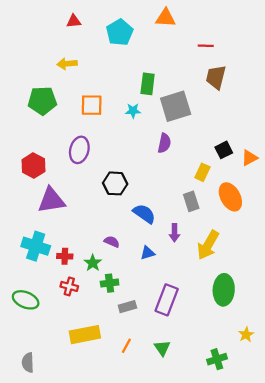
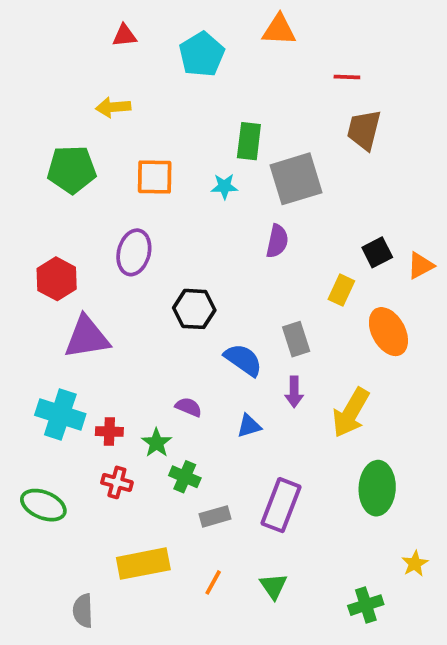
gray rectangle: (191, 201) -> (296, 339), moved
green cross: (110, 283) -> (185, 477), turned 30
gray semicircle: (28, 363) -> (83, 611), moved

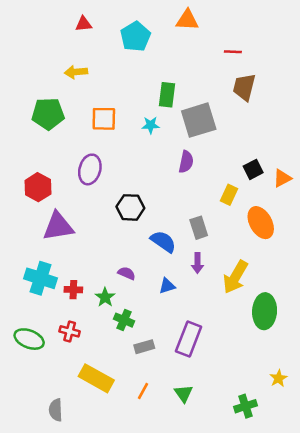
red cross: (117, 482) -> (70, 331), moved
green ellipse: (377, 488) -> (265, 311), moved
yellow rectangle: (143, 564) -> (96, 378), turned 40

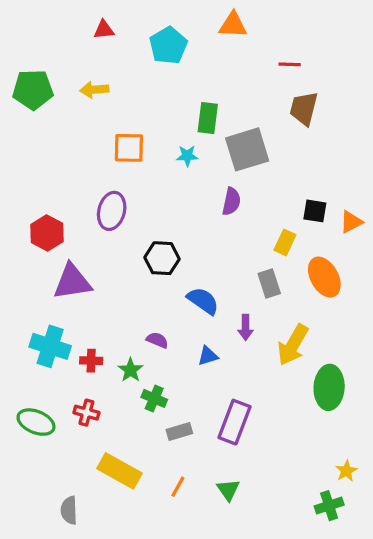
green pentagon: (48, 114) -> (33, 90), moved
black square: (253, 169) -> (315, 211), turned 36
gray rectangle: (199, 228) -> (269, 283), moved
green cross: (246, 406) -> (329, 506), moved

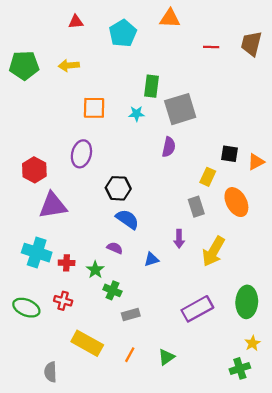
brown trapezoid: (304, 109) -> (251, 44), moved
blue semicircle: (203, 301) -> (127, 219), moved
green ellipse: (329, 387) -> (247, 302), moved
purple rectangle: (235, 422) -> (197, 309), moved, turned 40
green triangle: (228, 490) -> (166, 357), turned 30

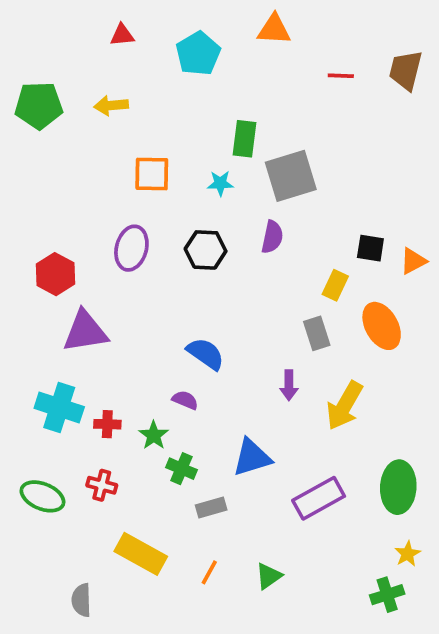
black hexagon: (118, 188) -> (206, 250), moved
blue triangle: (151, 259) -> (252, 457), moved, size x1.6

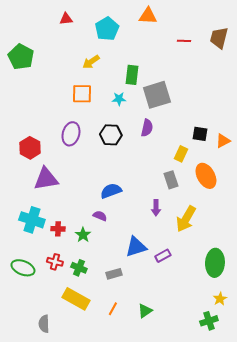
green pentagon: (39, 105) -> (21, 57), turned 30
yellow arrow: (111, 105) -> (91, 62), moved, turned -30
blue semicircle: (206, 354) -> (111, 191), turned -55
green cross: (181, 469) -> (79, 268), moved
purple rectangle: (319, 498) -> (163, 256), moved, size x0.6

